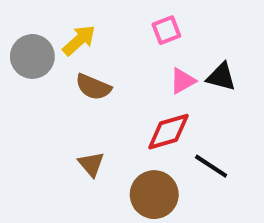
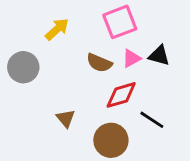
pink square: (166, 30) -> (120, 22), size x1.6
gray circle: (32, 56) -> (23, 67), moved
brown semicircle: (93, 87) -> (99, 63), moved

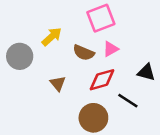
yellow arrow: (57, 29) -> (52, 37), moved
black triangle: (159, 56) -> (146, 72), moved
brown triangle: (66, 118) -> (58, 83), moved

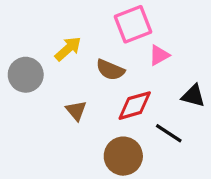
pink triangle: (111, 49) -> (159, 55), moved

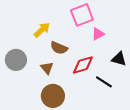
brown semicircle: (110, 70) -> (59, 48), moved
gray circle: (26, 75) -> (16, 60), moved
brown circle: (123, 156) -> (53, 96), moved

